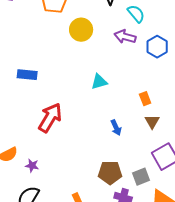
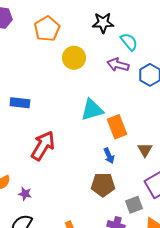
cyan triangle: (99, 82) -> (92, 110), size x1.4
orange rectangle: (145, 99) -> (117, 127), moved, size x1.6
brown pentagon: (110, 173) -> (103, 185), moved

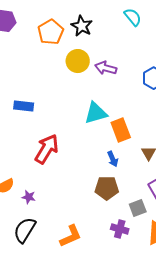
black star: (103, 23) -> (82, 26), moved, turned 30
cyan semicircle: (129, 42) -> (133, 17), moved
purple arrow: (118, 65) -> (106, 68), moved

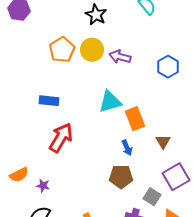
orange pentagon: (51, 32) -> (62, 50), moved
blue rectangle: (24, 106) -> (49, 101), moved
gray square: (138, 208) -> (152, 197), turned -36

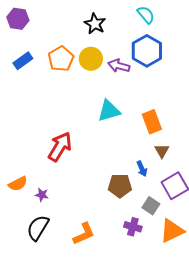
blue hexagon: (168, 67) -> (147, 51), moved, size x1.4
blue rectangle: (49, 101) -> (23, 61), moved, turned -42
orange rectangle: (135, 119) -> (152, 122), moved
blue arrow: (127, 148) -> (142, 169), moved

